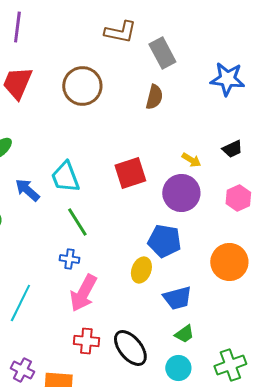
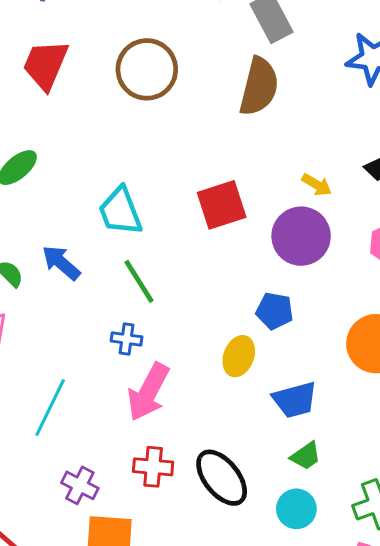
brown semicircle: (154, 97) -> (259, 87), size x1.5
blue arrow: (27, 190) -> (61, 263), moved
blue pentagon: (164, 241) -> (275, 311), size x0.7
purple cross: (22, 370) -> (80, 485), moved

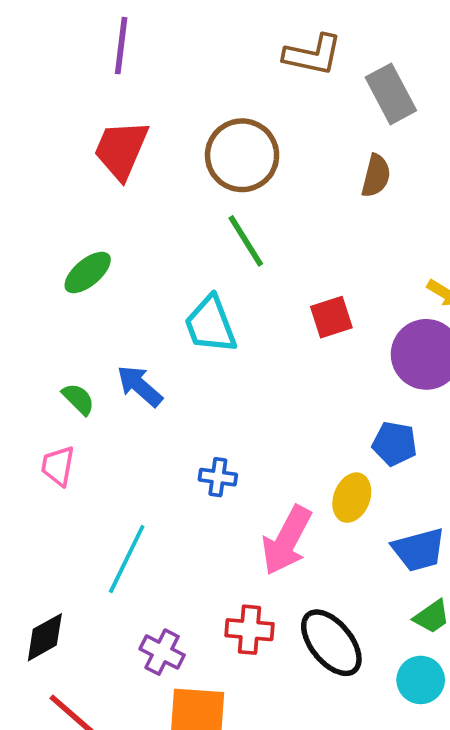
brown semicircle: (259, 87) -> (376, 176), size x0.6
red square: (222, 205) -> (331, 317), size x0.7
green line: (139, 281) -> (246, 241), moved
pink arrow: (148, 392) -> (287, 540), moved

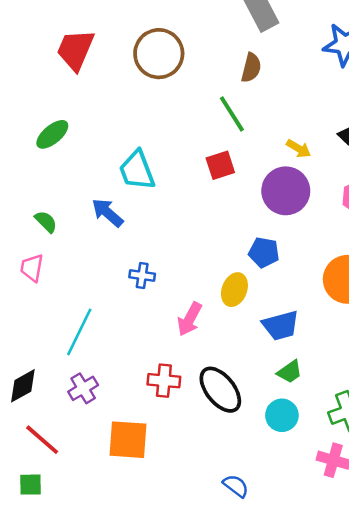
green line: (246, 241) -> (232, 114), moved
blue arrow: (140, 386) -> (107, 213), moved
pink arrow: (287, 540) -> (190, 319), size x0.7
purple cross: (162, 652) -> (83, 388), moved, turned 32

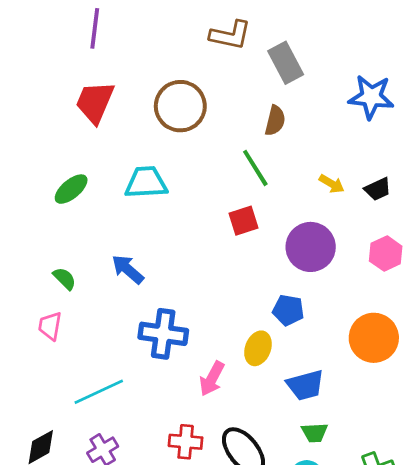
yellow arrow: (299, 149) -> (332, 184), moved
cyan trapezoid: (137, 170) -> (146, 182), moved, turned 108
blue cross: (142, 275) -> (163, 334), size x1.8
cyan line: (79, 332) -> (99, 392), turned 39
green trapezoid: (290, 372) -> (315, 433), turned 32

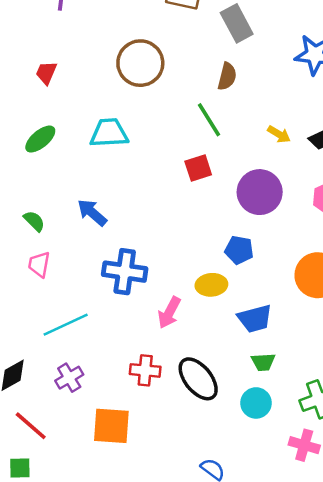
red trapezoid: (95, 102) -> (46, 73), moved, size x0.6
pink trapezoid: (50, 326) -> (39, 264), moved
yellow ellipse: (258, 348) -> (211, 285), turned 64

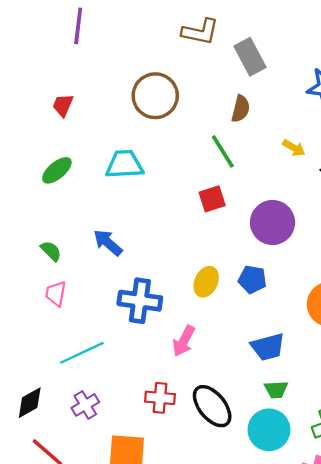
yellow arrow: (279, 134) -> (294, 148), moved
yellow ellipse: (211, 285) -> (206, 282), moved, turned -60
cyan circle: (256, 403) -> (269, 430), size x1.4

